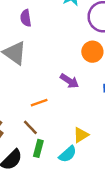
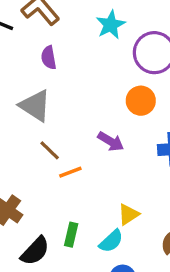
brown line: (30, 127) -> (50, 150), moved

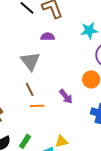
purple semicircle: (49, 58) -> (48, 37), turned 80

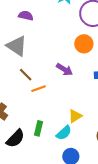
purple semicircle: (48, 37) -> (26, 16), turned 32

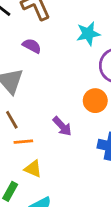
yellow triangle: (75, 116) -> (33, 169), moved, turned 40

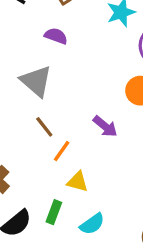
orange line: (23, 142) -> (62, 151), turned -42

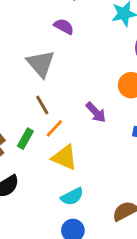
yellow triangle: (77, 182) -> (65, 157), size x1.4
green rectangle: (54, 212) -> (25, 139), moved

